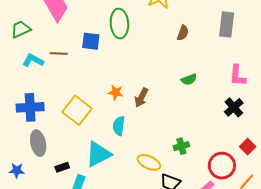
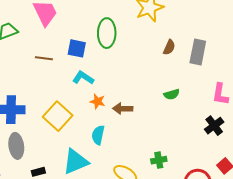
gray rectangle: (227, 24) -> (198, 52), moved
cyan L-shape: (33, 60) -> (83, 78), moved
brown arrow: (141, 98) -> (123, 109), turned 60

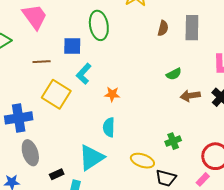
cyan L-shape: (83, 78) -> (84, 74), turned -70
orange star: (98, 101) -> (112, 94), moved
brown arrow: (123, 109) -> (190, 96), moved
yellow square: (58, 116) -> (56, 94), moved

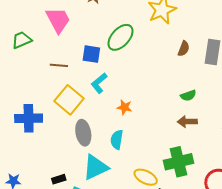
green ellipse: (99, 25) -> (121, 37), turned 44
brown arrow: (190, 96) -> (187, 122), moved
green cross: (173, 141) -> (179, 162), size x1.8
gray ellipse: (30, 153) -> (83, 133), moved

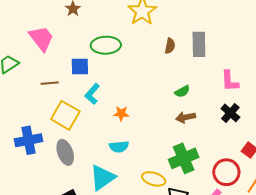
green ellipse: (121, 37) -> (106, 45), turned 56
gray ellipse: (83, 133) -> (65, 152), moved
cyan semicircle: (117, 140) -> (119, 147), turned -96

